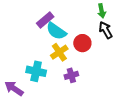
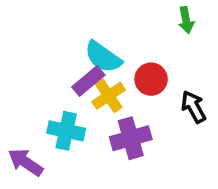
purple rectangle: (45, 20) -> (88, 81), moved
black arrow: (106, 30) -> (193, 107), moved
purple cross: (71, 75) -> (131, 138), size x1.5

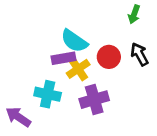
green arrow: (186, 20) -> (134, 14), turned 30
purple rectangle: (88, 81) -> (64, 58), turned 30
black arrow: (193, 107) -> (139, 54), moved

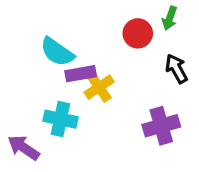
cyan semicircle: (74, 41) -> (57, 52), moved
red circle: (109, 57) -> (138, 33), moved
purple cross: (94, 100) -> (161, 126), moved

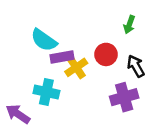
green arrow: (170, 18) -> (129, 25), moved
red circle: (138, 33) -> (106, 54), moved
black arrow: (176, 69) -> (136, 66), moved

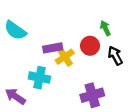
green arrow: (129, 25) -> (105, 28), moved, turned 136
cyan semicircle: (44, 40) -> (15, 30), moved
purple cross: (124, 97) -> (92, 95), moved

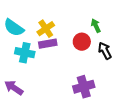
yellow cross: (65, 57) -> (46, 29), moved
cyan cross: (39, 78) -> (25, 53), moved

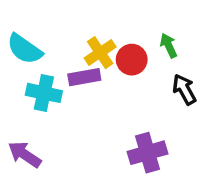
yellow cross: (46, 29) -> (100, 53), moved
red circle: (82, 42) -> (132, 60), moved

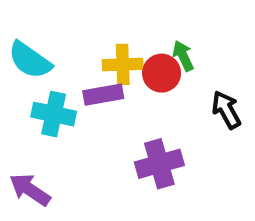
green arrow: (169, 46) -> (183, 56), moved
yellow cross: (100, 53) -> (123, 64), turned 32
purple cross: (148, 153) -> (159, 164), moved

